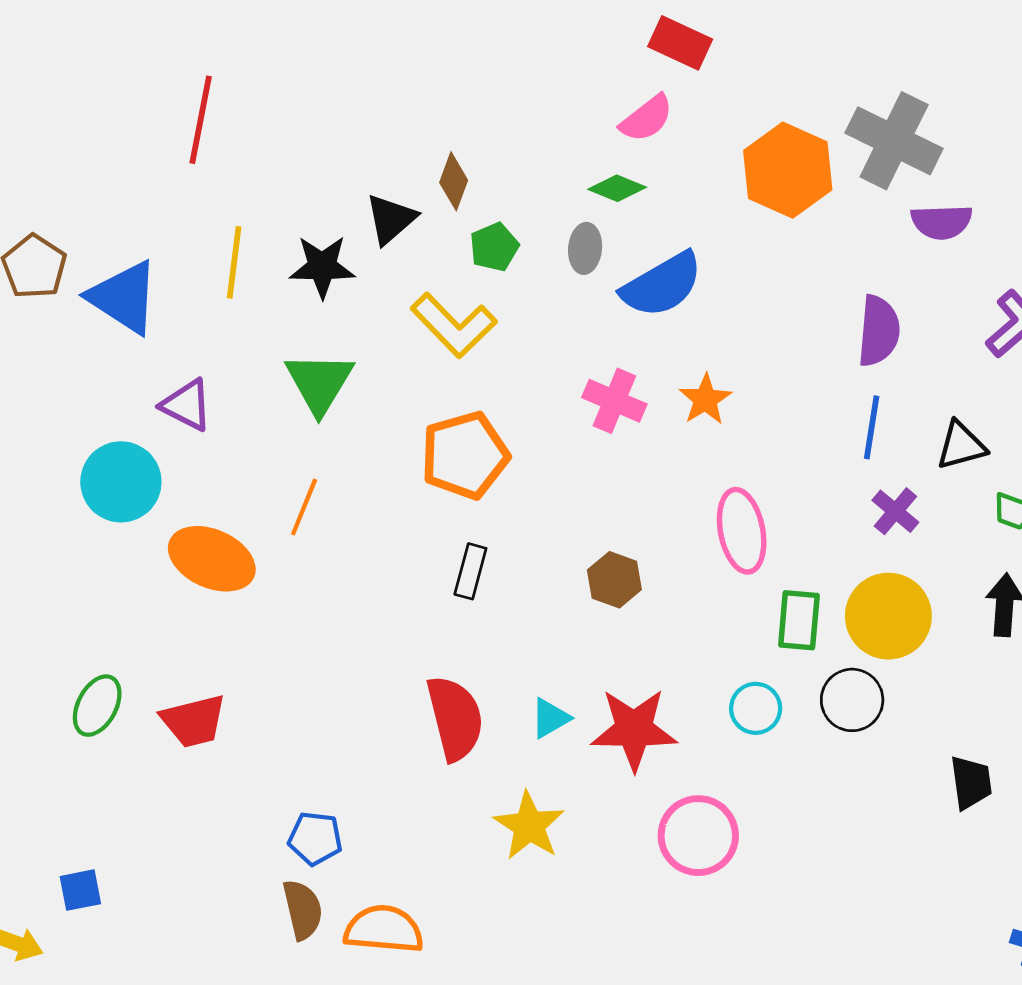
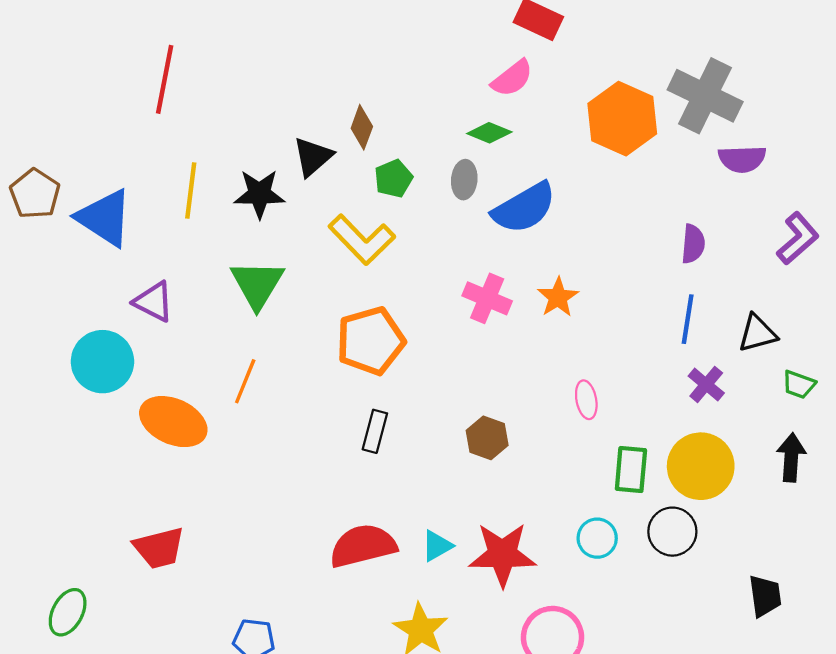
purple semicircle: (879, 331) -> (693, 244), size x0.7
pink ellipse: (742, 531) -> (586, 400), size x0.6
green ellipse: (97, 706) -> (68, 612), moved
red semicircle: (455, 718) -> (363, 546), turned -90

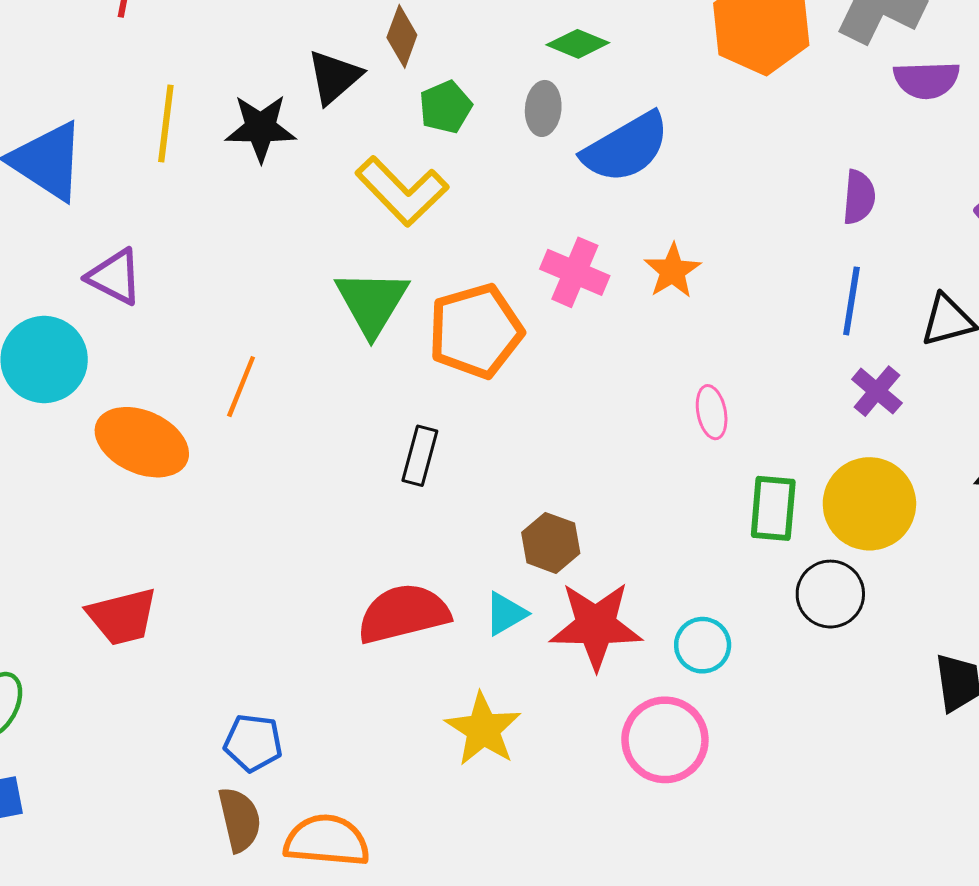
green triangle: (257, 284) -> (372, 302), moved
orange pentagon: (371, 341) -> (476, 331), moved
brown hexagon: (487, 438) -> (551, 543), moved
cyan circle: (597, 538) -> (703, 645), moved

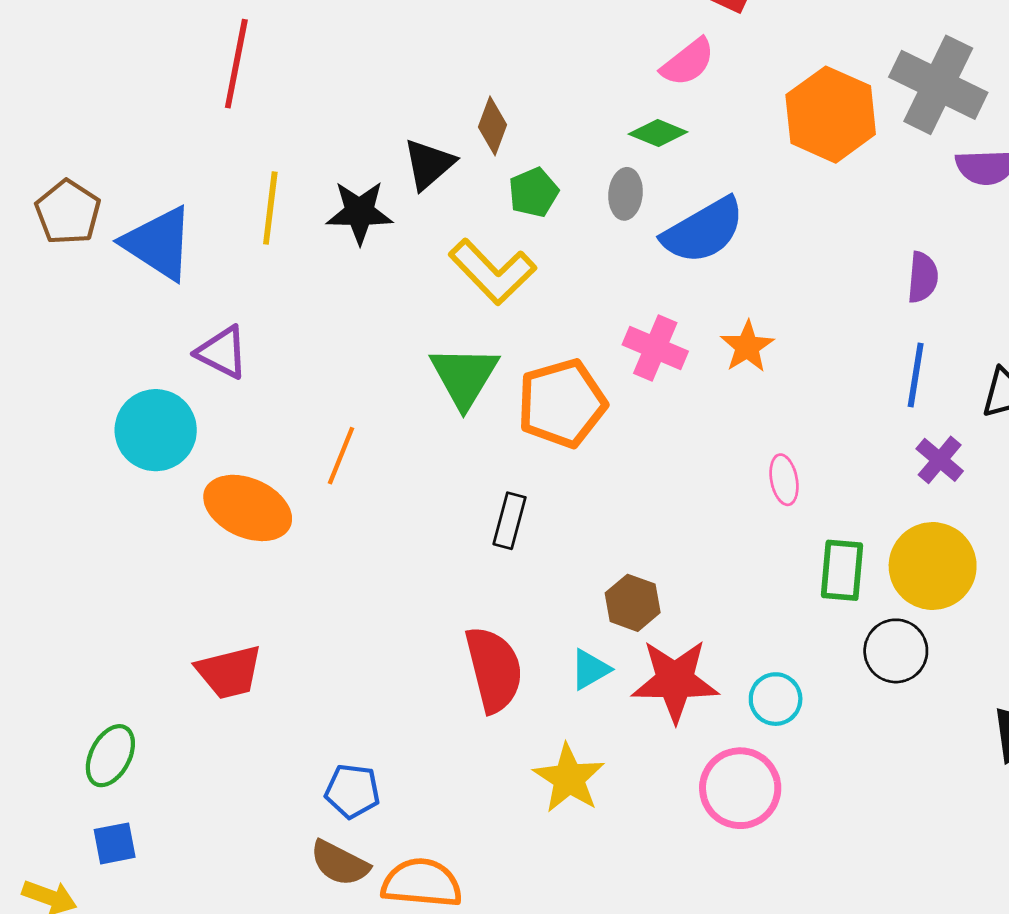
red semicircle: (403, 614) -> (494, 669), turned 90
brown semicircle: (240, 820) -> (340, 863), turned 130

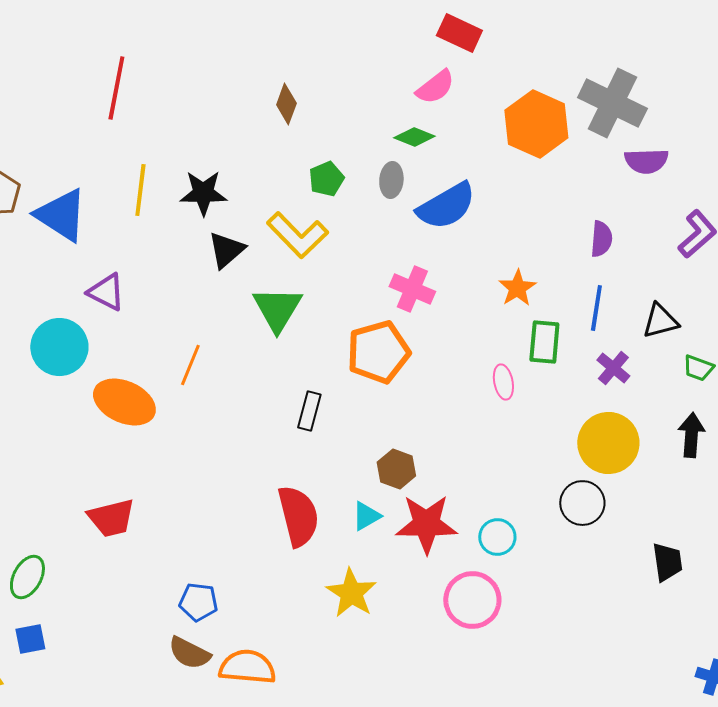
brown diamond: (492, 126) -> (286, 104), moved
black triangle: (429, 164) -> (226, 250), moved
orange star: (747, 347) -> (517, 288), moved
orange pentagon: (562, 403) -> (378, 352), moved
green rectangle: (842, 570) -> (544, 342), moved

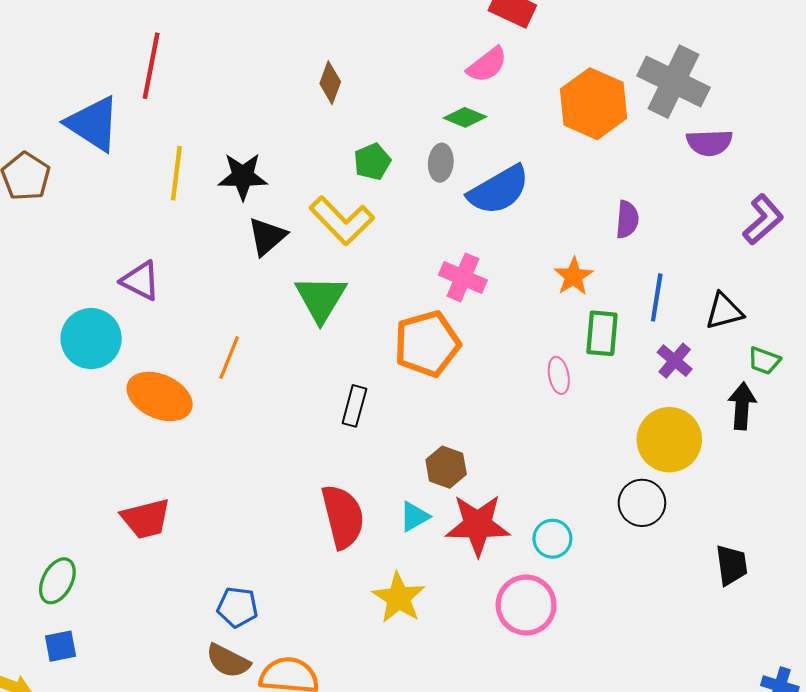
blue triangle: (61, 215) -> (93, 124), moved
purple semicircle: (601, 239) -> (627, 220), moved
black arrow: (691, 435) -> (742, 406), moved

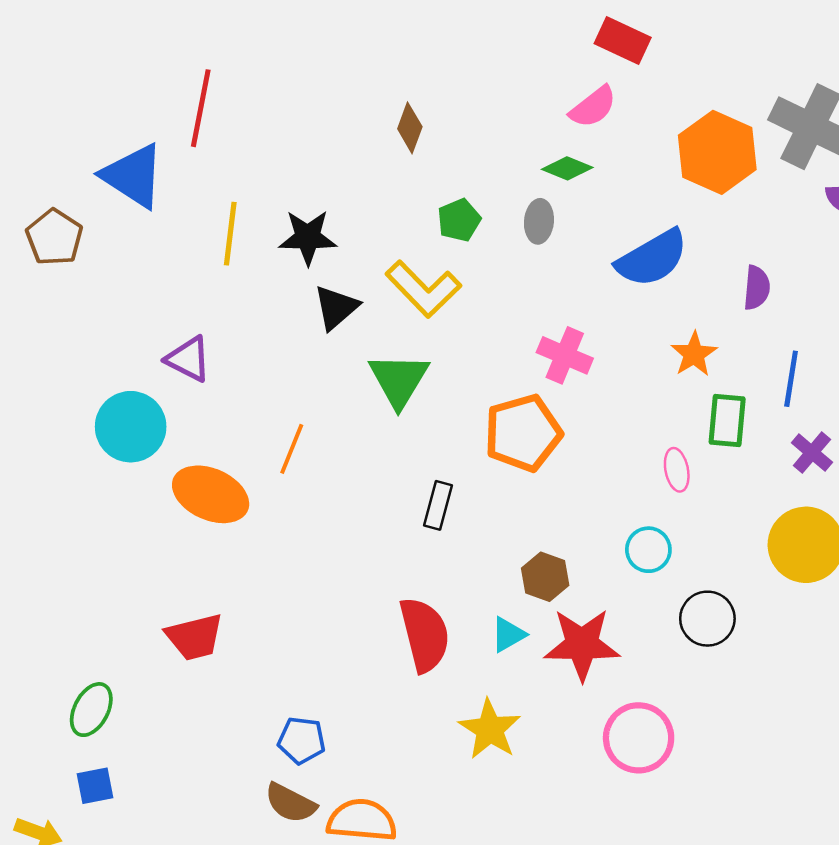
blue semicircle: (499, 190) -> (652, 258), moved
black circle: (642, 503) -> (707, 619), moved
cyan circle: (552, 539) -> (648, 550), moved

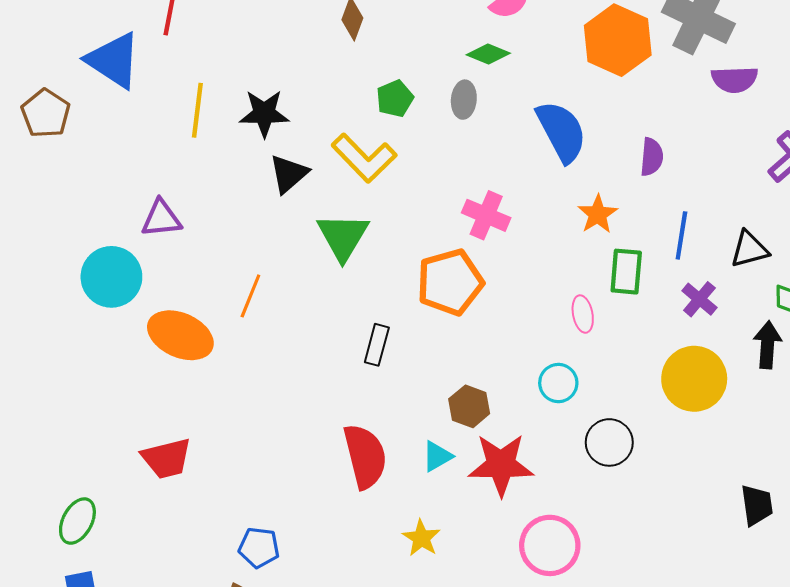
blue semicircle: (652, 258) -> (561, 131), turned -88
purple triangle: (188, 359) -> (161, 218), turned -33
yellow star: (490, 729) -> (421, 538), size x0.7

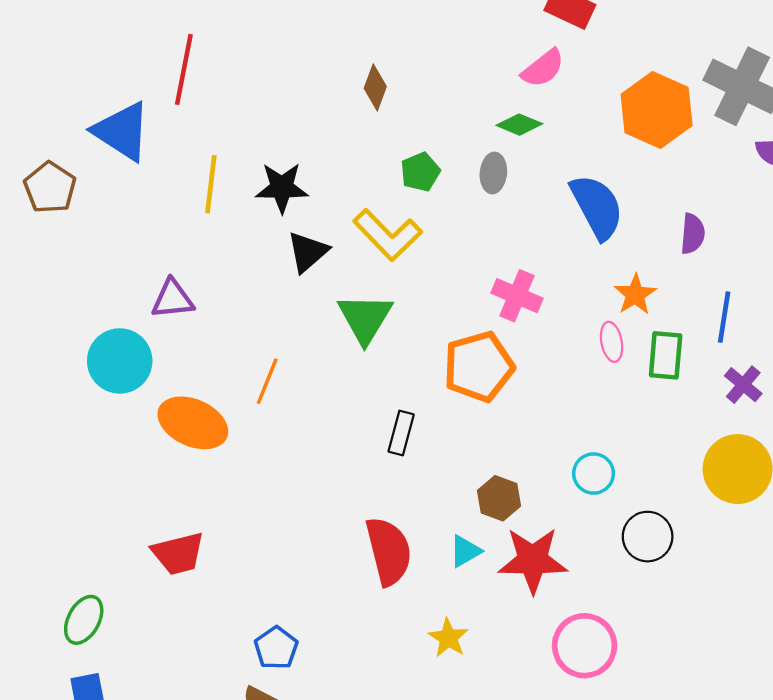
pink ellipse: (583, 314) -> (612, 342), moved
blue pentagon: (259, 548) -> (276, 648), turned 30

